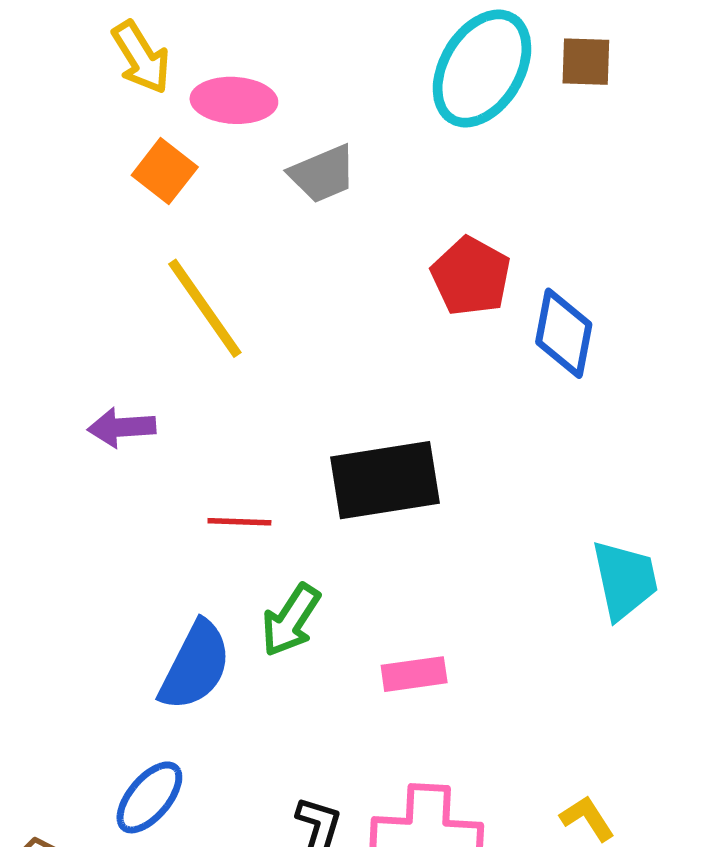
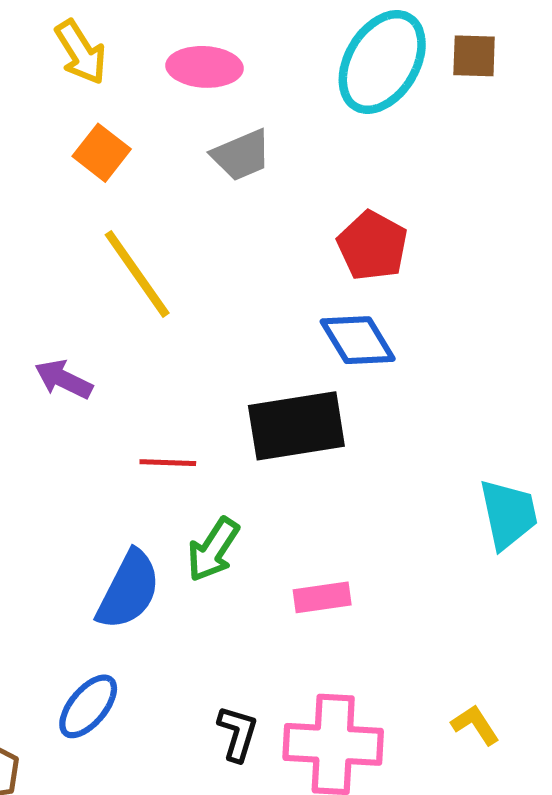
pink ellipse: (234, 100) -> (205, 67), moved
blue diamond: (564, 333) -> (358, 340), moved, turned -42
purple arrow: (122, 427) -> (64, 379), turned 30

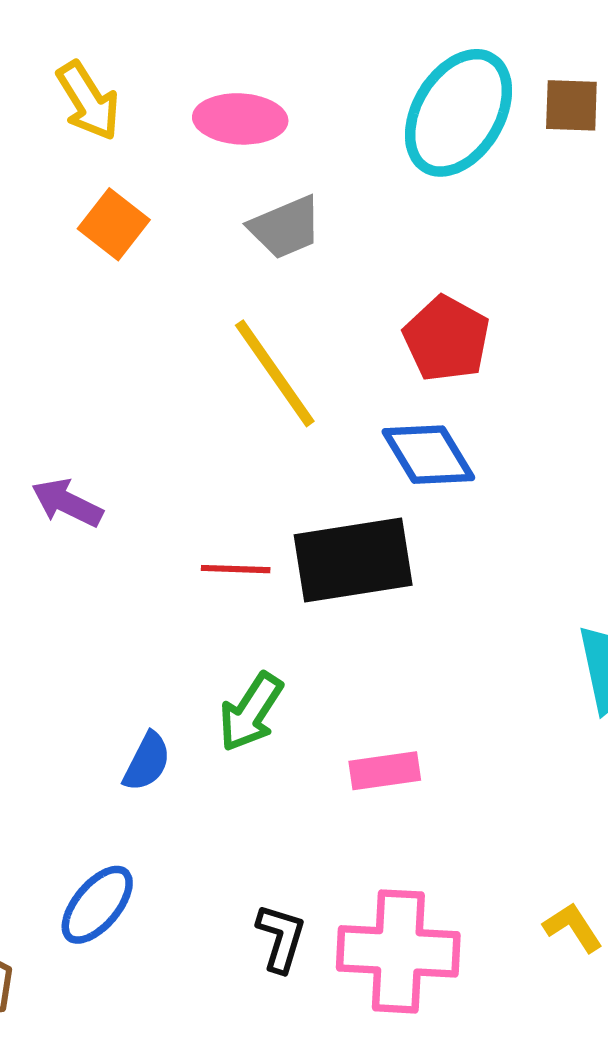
yellow line: (137, 274) -> (275, 373), moved
red line: (168, 463) -> (236, 569), moved
blue semicircle: (129, 590) -> (147, 762), size x0.6

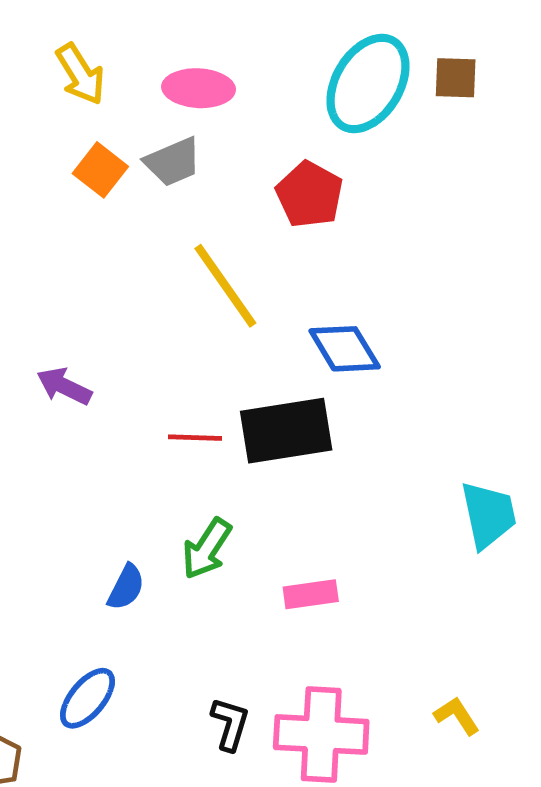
gray trapezoid: (285, 227) -> (173, 162), moved
red pentagon: (446, 339) -> (310, 195), moved

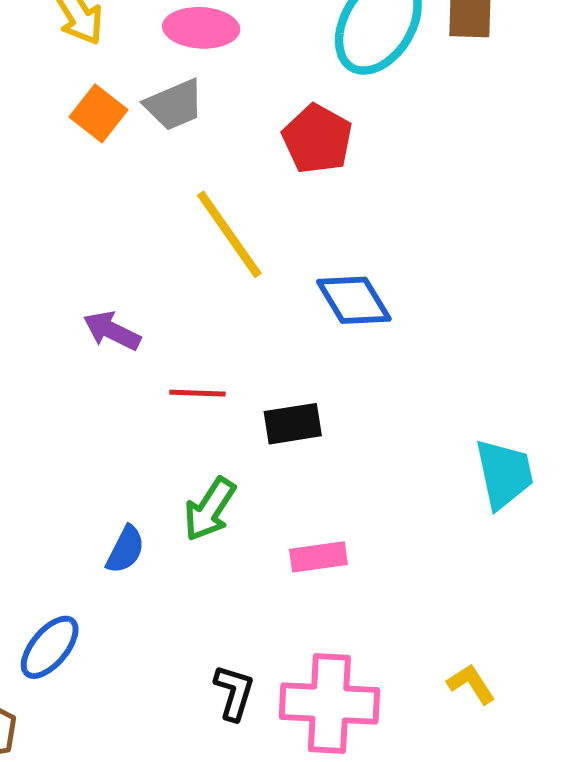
purple arrow: (64, 386) -> (112, 331), moved
black rectangle: (286, 431) -> (293, 424), moved, size x0.6
blue ellipse: (87, 698) -> (50, 647), moved

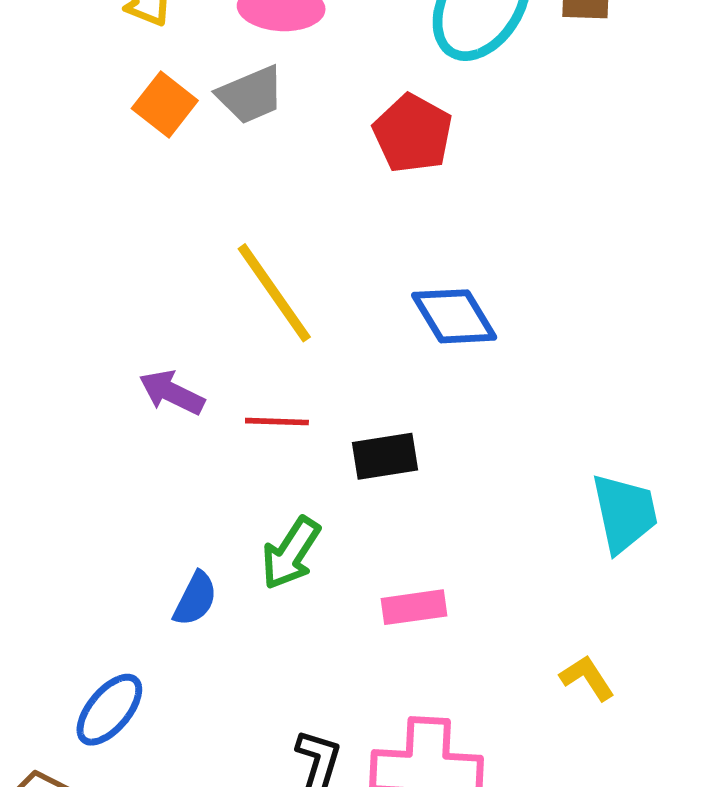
yellow line: (229, 234) -> (274, 293), moved
purple arrow: (112, 331) -> (172, 393), moved
yellow L-shape: (471, 684) -> (587, 678), moved

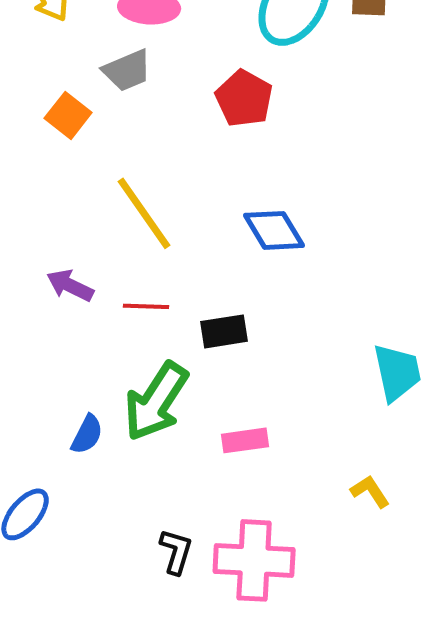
orange square: (165, 104) -> (68, 115), moved
green arrow: (291, 553) -> (156, 401), size x1.5

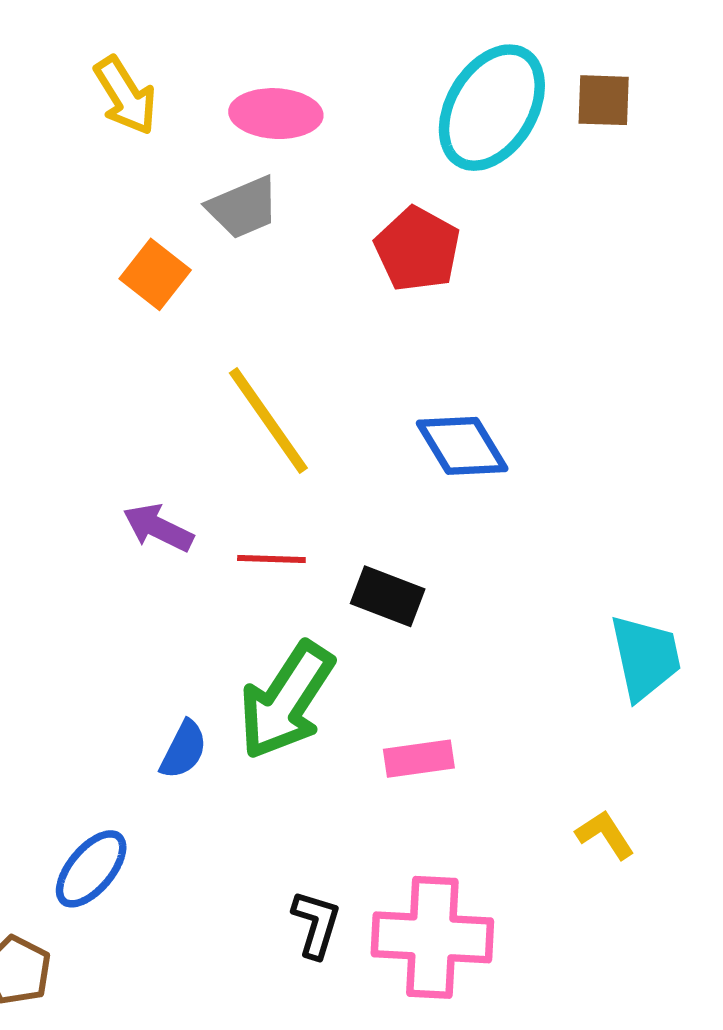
black rectangle: (224, 331) -> (388, 596), turned 30

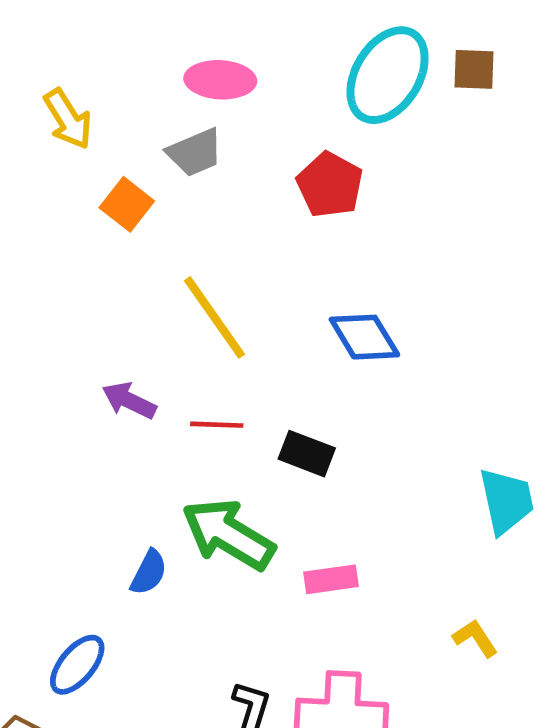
yellow arrow: (125, 96) -> (68, 119), moved
green arrow: (286, 701) -> (228, 534), turned 88

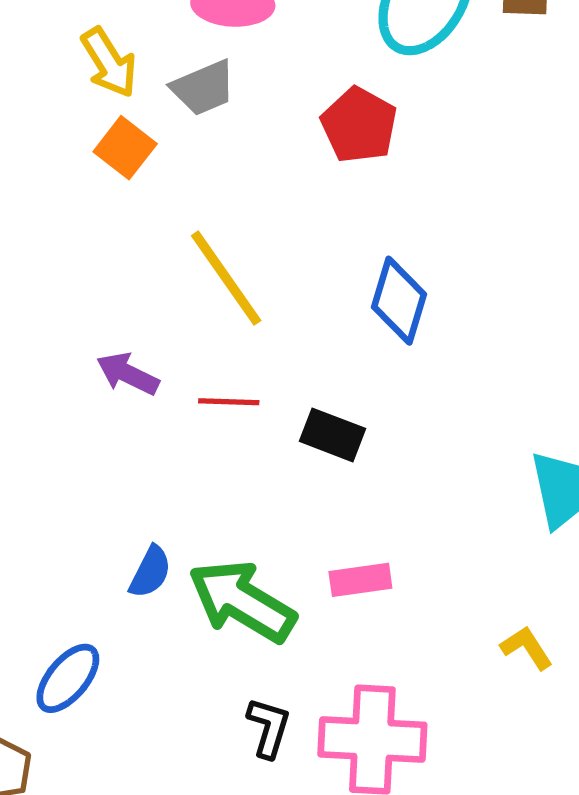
yellow arrow: (68, 119) -> (109, 63), moved
blue diamond: (364, 337) -> (399, 301), turned 48
green arrow: (228, 534) -> (242, 601), moved

